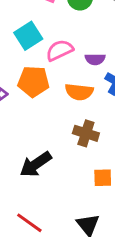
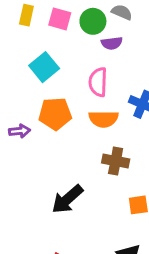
pink semicircle: (59, 50) -> (98, 82), moved, turned -56
purple semicircle: (95, 59) -> (112, 43), moved

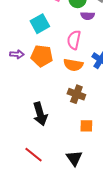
purple arrow: (20, 131) -> (17, 54), moved
black arrow: (67, 199) -> (40, 114), turned -75

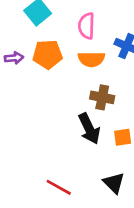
black arrow: (40, 114) -> (89, 129), moved

